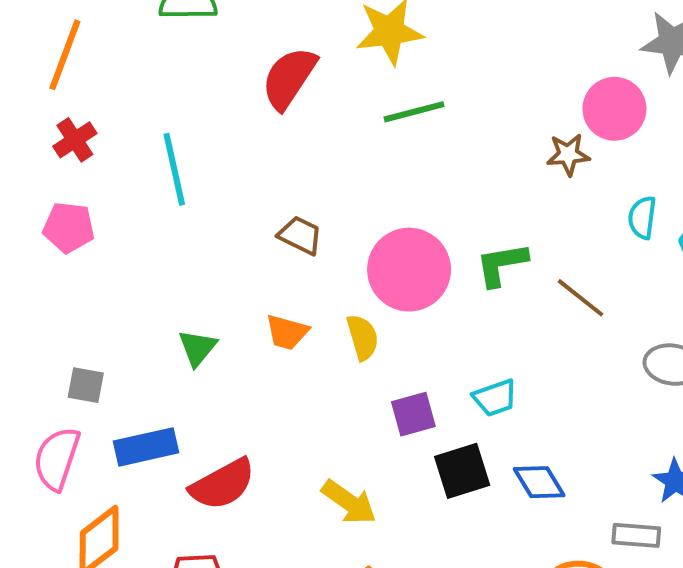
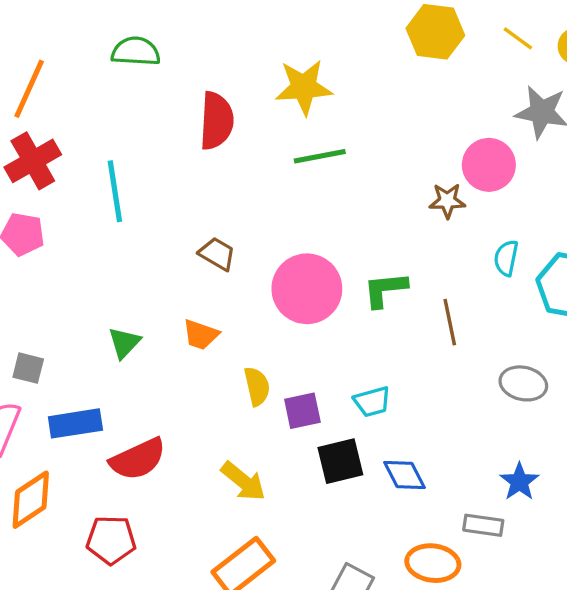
red semicircle: (289, 78) -> (217, 121), turned 146
red cross: (75, 140) -> (33, 161), size x1.5
brown line: (581, 298) -> (450, 322), turned 36
yellow semicircle: (363, 337) -> (257, 386), moved

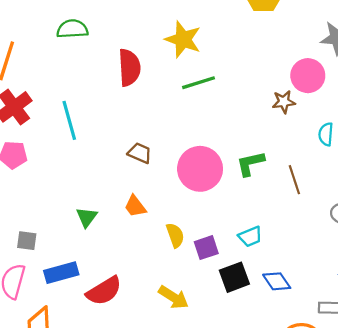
yellow star: (304, 87) -> (183, 39), turned 30
orange trapezoid: (201, 335) -> (135, 206), turned 40

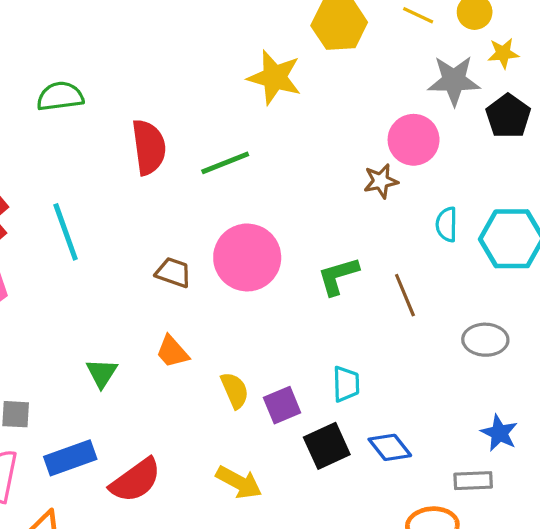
yellow star: (183, 39) -> (274, 77), moved
green line: (198, 83) -> (225, 163), moved
pink circle: (200, 169) -> (247, 257), moved
cyan trapezoid: (250, 237) -> (346, 384), turned -65

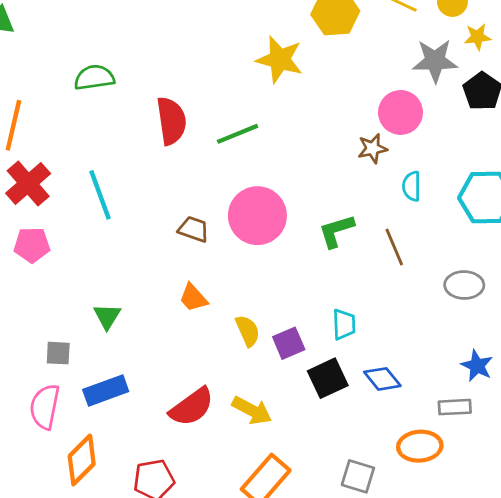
cyan semicircle: (447, 224) -> (412, 186), moved
green triangle: (102, 373) -> (107, 316), moved
red semicircle: (135, 480) -> (192, 407), moved

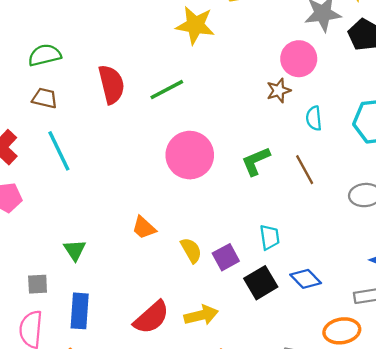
brown trapezoid: (194, 229) -> (45, 98), moved
blue rectangle: (106, 391) -> (80, 311), turned -60
yellow arrow: (252, 410) -> (201, 315), turned -36

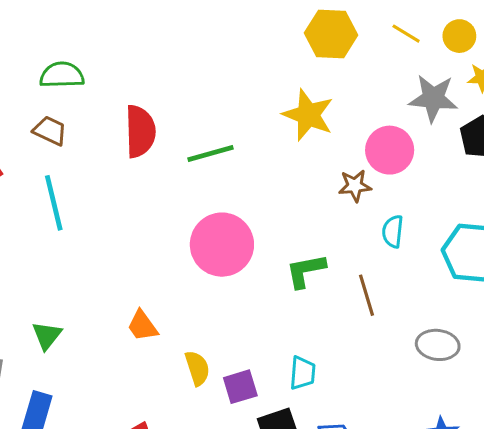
yellow star: (195, 25) -> (308, 115), moved

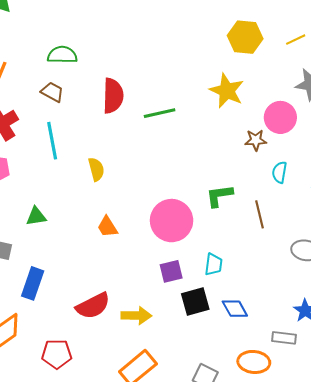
yellow line: (406, 34) -> (296, 40), turned -60
pink circle: (222, 245) -> (172, 221), moved
green triangle: (47, 335) -> (36, 216), moved, turned 40
yellow semicircle: (197, 368) -> (96, 169), moved

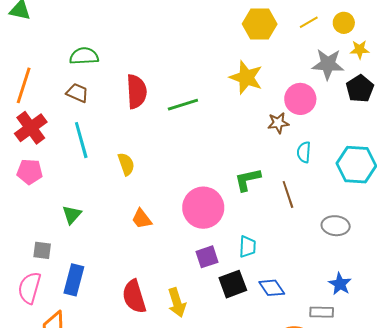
green triangle: (36, 216) -> (72, 215), turned -35
red semicircle: (93, 306) -> (134, 297), turned 104
yellow arrow: (136, 316) -> (177, 303), turned 76

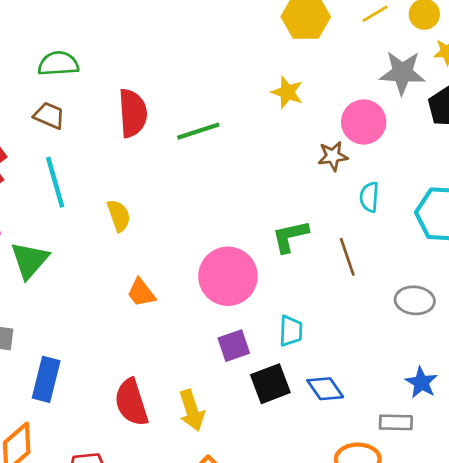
yellow star: (246, 77) -> (287, 92), size x0.7
green triangle: (72, 215) -> (30, 260), moved, size x1.4

